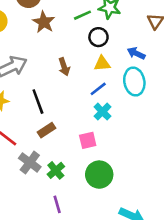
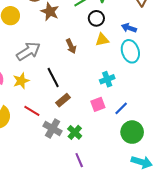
blue line: (98, 89) -> (121, 108), moved
cyan cross: (102, 112) -> (107, 79), turned 32
green circle: (99, 175) -> (132, 132), moved

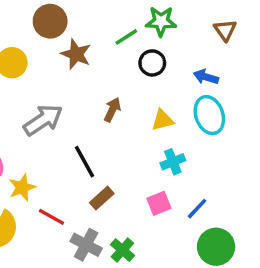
yellow triangle: (102, 40) -> (163, 120), moved
brown arrow: (71, 46) -> (112, 110), turned -128
yellow star: (21, 81) -> (22, 187), moved

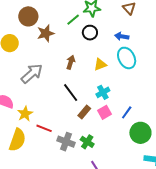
brown star: (76, 54) -> (46, 33), turned -30
black line: (85, 162) -> (71, 93), moved
cyan cross: (173, 162) -> (103, 92), moved
brown rectangle: (102, 198) -> (84, 112), moved

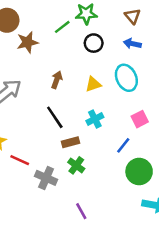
black circle: (90, 33) -> (94, 43), moved
blue arrow: (122, 36) -> (132, 44), moved
brown rectangle: (84, 112) -> (71, 142), turned 32
pink square: (104, 112) -> (140, 119), moved
green cross: (87, 142) -> (76, 165), moved

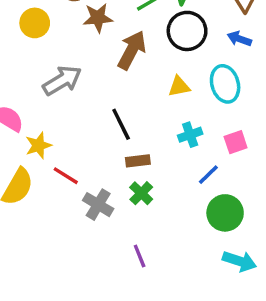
black circle: (94, 43) -> (187, 31), size x1.5
brown arrow: (57, 80) -> (132, 50), moved, size x1.6
cyan cross: (95, 119) -> (190, 135), moved

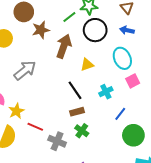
yellow triangle: (179, 87) -> (87, 65), moved
black line: (121, 124) -> (75, 90), moved
pink square: (236, 142) -> (133, 81), moved

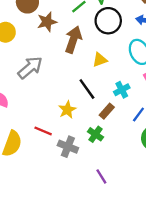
yellow star: (16, 111) -> (67, 110), moved
brown rectangle: (77, 112) -> (107, 111), moved, turned -32

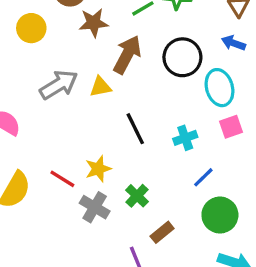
black circle: (108, 21) -> (182, 57), moved
yellow triangle: (100, 60) -> (100, 87), moved
yellow star: (67, 110) -> (98, 169), moved
brown rectangle: (107, 111) -> (162, 232), moved

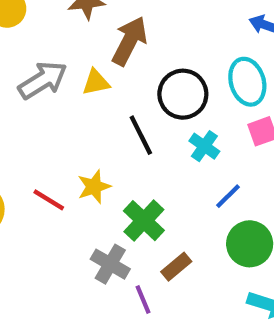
black circle: (182, 57) -> (183, 94), moved
cyan cross: (185, 138) -> (204, 146), turned -35
green cross: (137, 196) -> (144, 221), size x1.4
gray cross: (95, 207) -> (110, 264), moved

